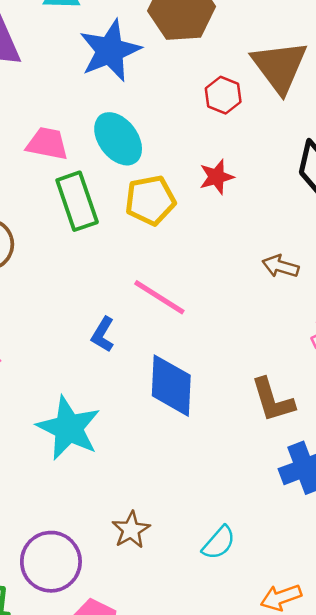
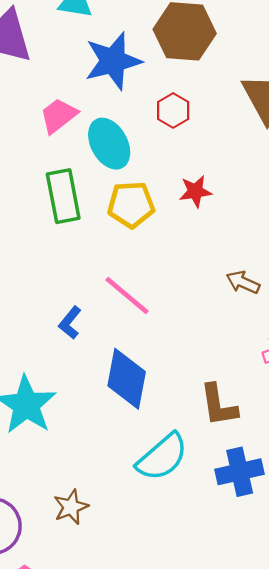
red hexagon: (223, 95) -> (173, 110), moved
pink trapezoid: (47, 144) -> (59, 116), moved, turned -57
cyan semicircle: (219, 543) -> (162, 457), moved, size x1.6

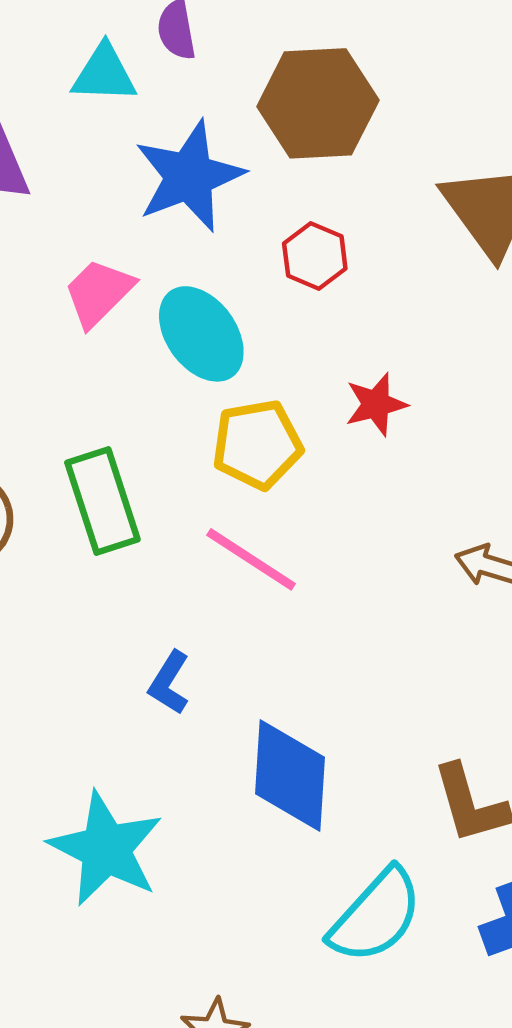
green rectangle: (63, 196) -> (102, 501), moved
pink line: (127, 295) -> (251, 559), moved

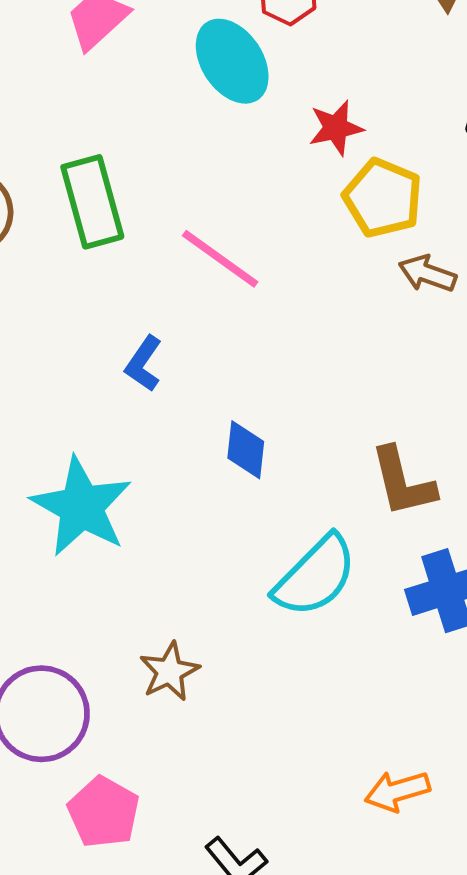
cyan ellipse: (201, 334) -> (232, 61), moved
yellow pentagon: (257, 444) -> (383, 198), moved, turned 30
blue diamond: (290, 776) -> (246, 450), size x0.6

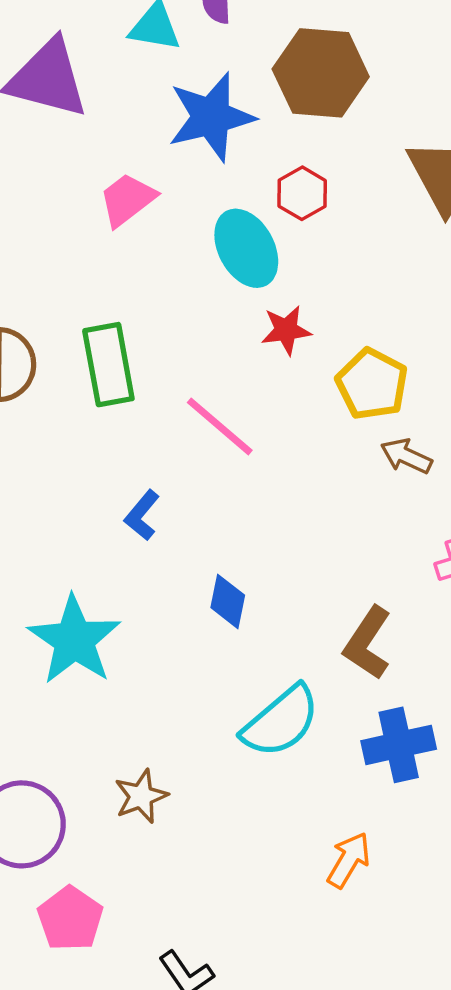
red star: (336, 128) -> (286, 330), moved
brown L-shape: (403, 482) -> (368, 643), turned 42
orange arrow: (397, 791) -> (349, 860), moved, turned 132

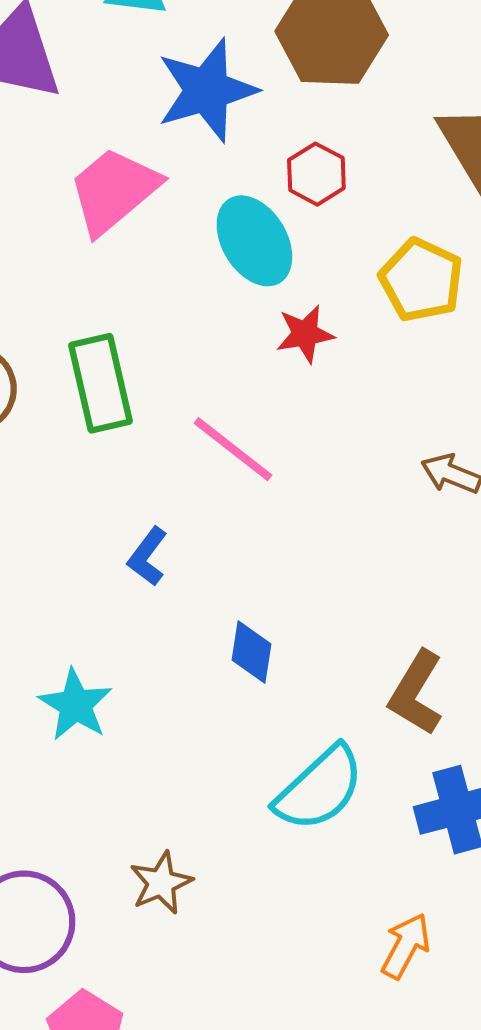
pink trapezoid: (127, 200) -> (114, 191), size x1.4
yellow pentagon: (372, 384) -> (421, 280), moved
cyan star: (74, 640) -> (75, 705), size x0.7

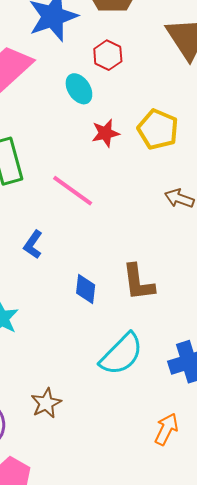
cyan ellipse: (254, 241) -> (79, 89), size x0.7
yellow pentagon: (421, 280) -> (158, 129), moved
brown L-shape: (416, 693) -> (138, 282), moved, turned -36

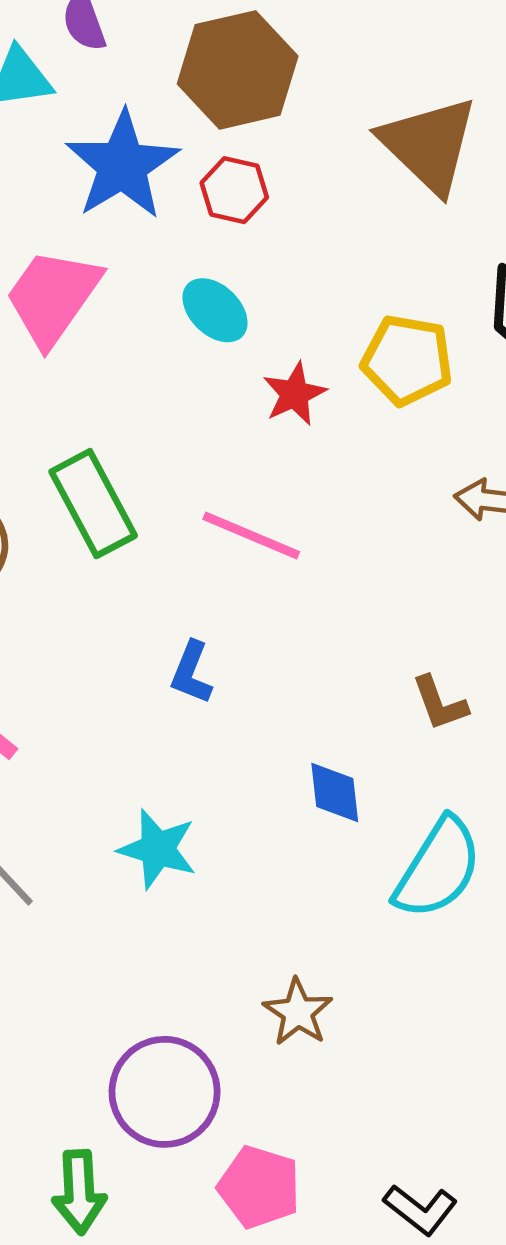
red hexagon: (108, 55) -> (234, 190), moved
brown L-shape: (138, 282) -> (440, 703), size x0.7
blue diamond: (86, 289) -> (335, 792), moved

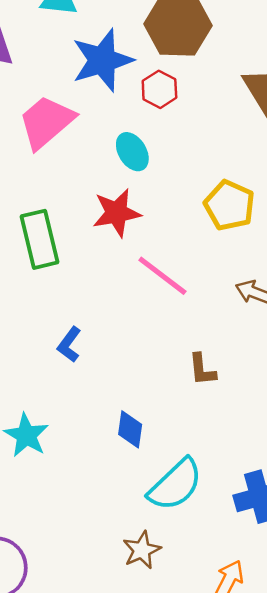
red star: (295, 394) -> (117, 213), moved, size x1.4
pink line: (251, 535) -> (162, 276), moved
brown L-shape: (440, 703) -> (202, 369), moved
brown star: (298, 1012) -> (142, 550), moved

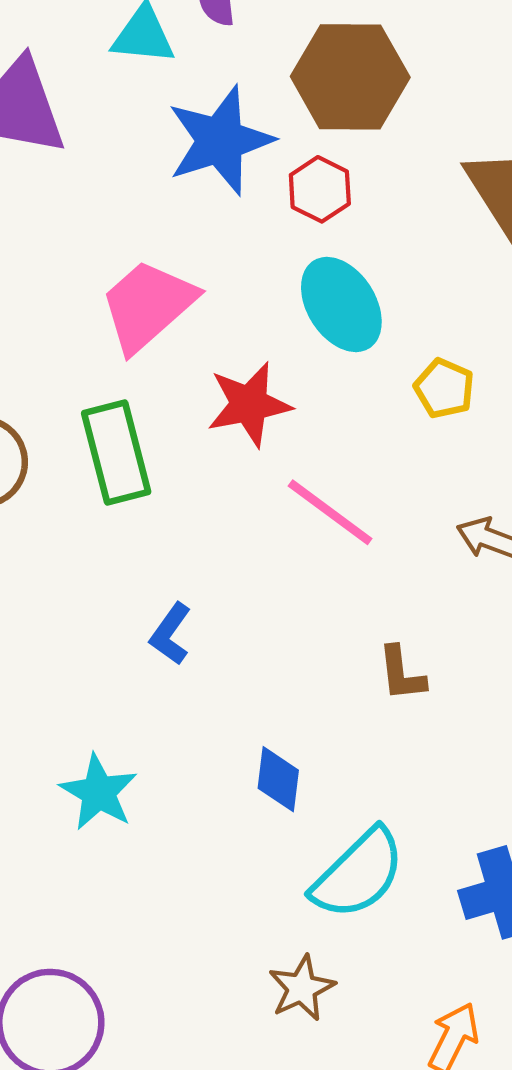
pink trapezoid: (46, 122) -> (148, 305), moved
cyan ellipse: (132, 152) -> (341, 305), moved, size x1.4
yellow pentagon: (229, 205) -> (444, 388), size x0.7

